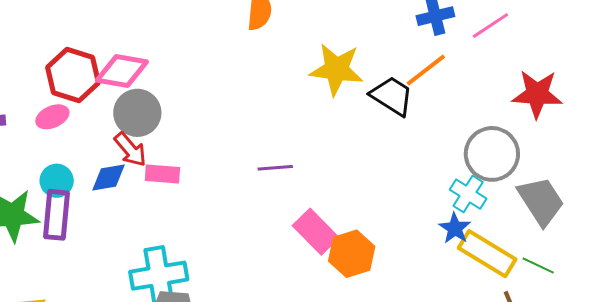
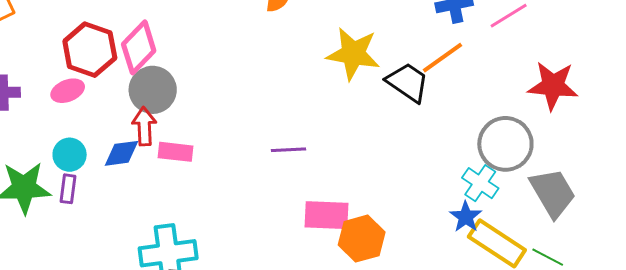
pink diamond: (122, 71) -> (139, 47), turned -58
red arrow: (130, 150) -> (144, 126), turned -144
purple rectangle: (56, 215) -> (68, 189), size x0.6
pink rectangle: (316, 232) -> (327, 215), turned -45

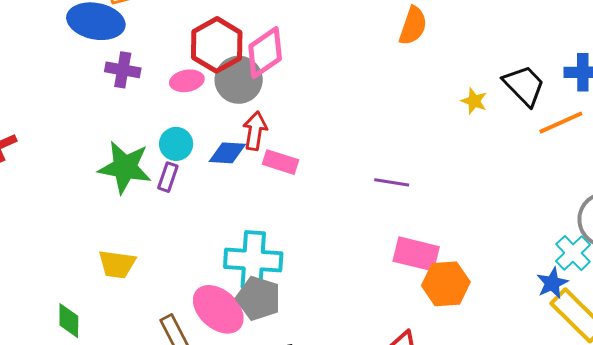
yellow star: (353, 54) -> (474, 101), size x0.5
black trapezoid: (408, 82) -> (524, 85), moved
gray circle: (153, 90) -> (239, 80), moved

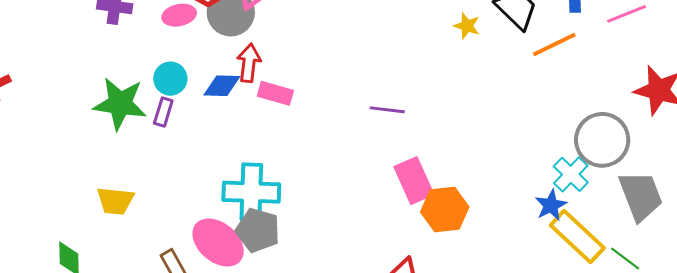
pink rectangle: (416, 254) -> (414, 181), turned 54

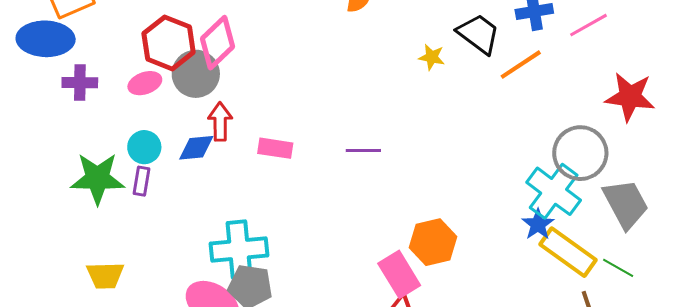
pink rectangle: (275, 93) -> (275, 148), moved
cyan cross: (571, 174) -> (554, 191), size x1.5
pink rectangle: (414, 181) -> (399, 274), moved

